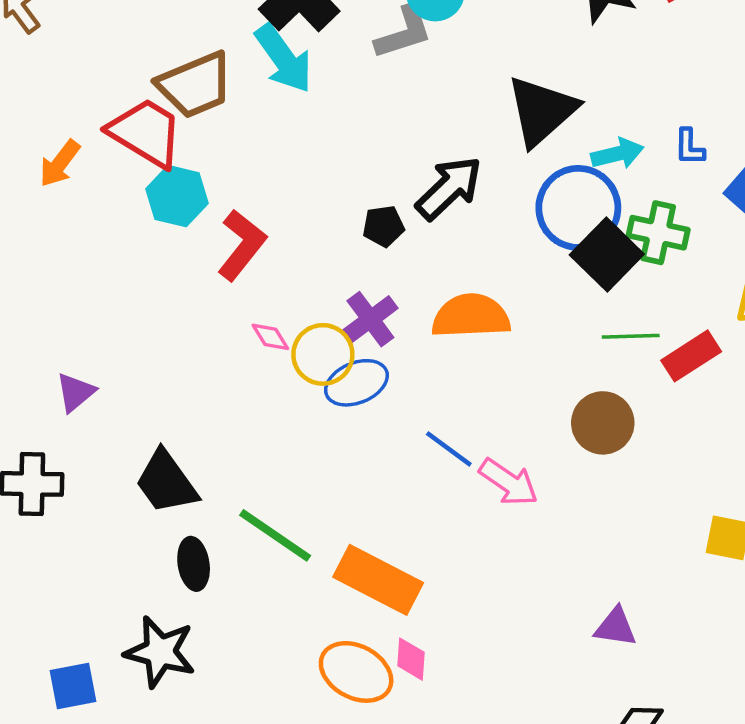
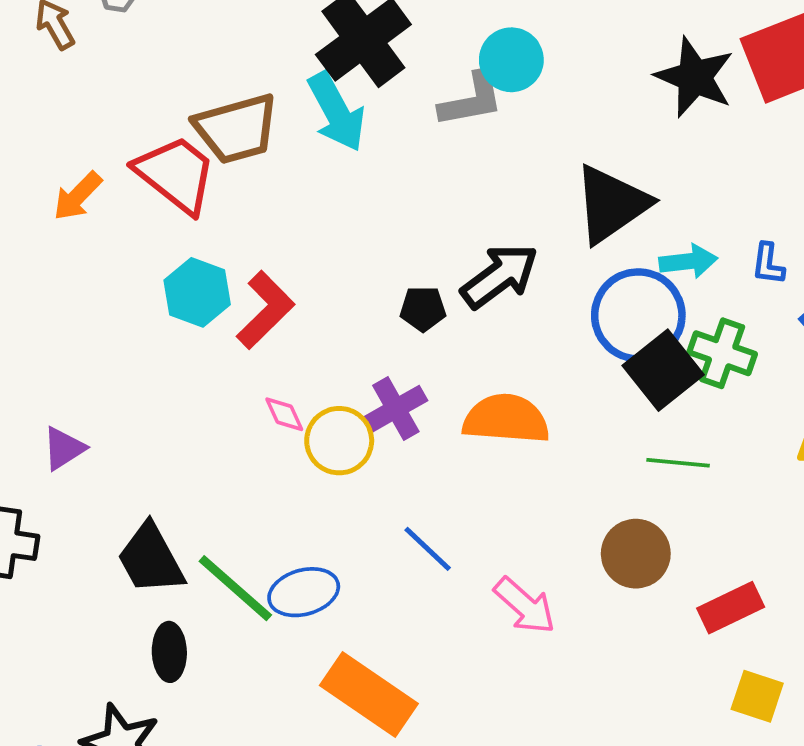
cyan hexagon: (177, 196) -> (197, 292), moved
red rectangle: (691, 356) -> (731, 608), moved
blue ellipse: (356, 383) -> (304, 592), moved
blue line: (449, 449) -> (428, 549), moved
green line: (275, 535) -> (235, 588), moved

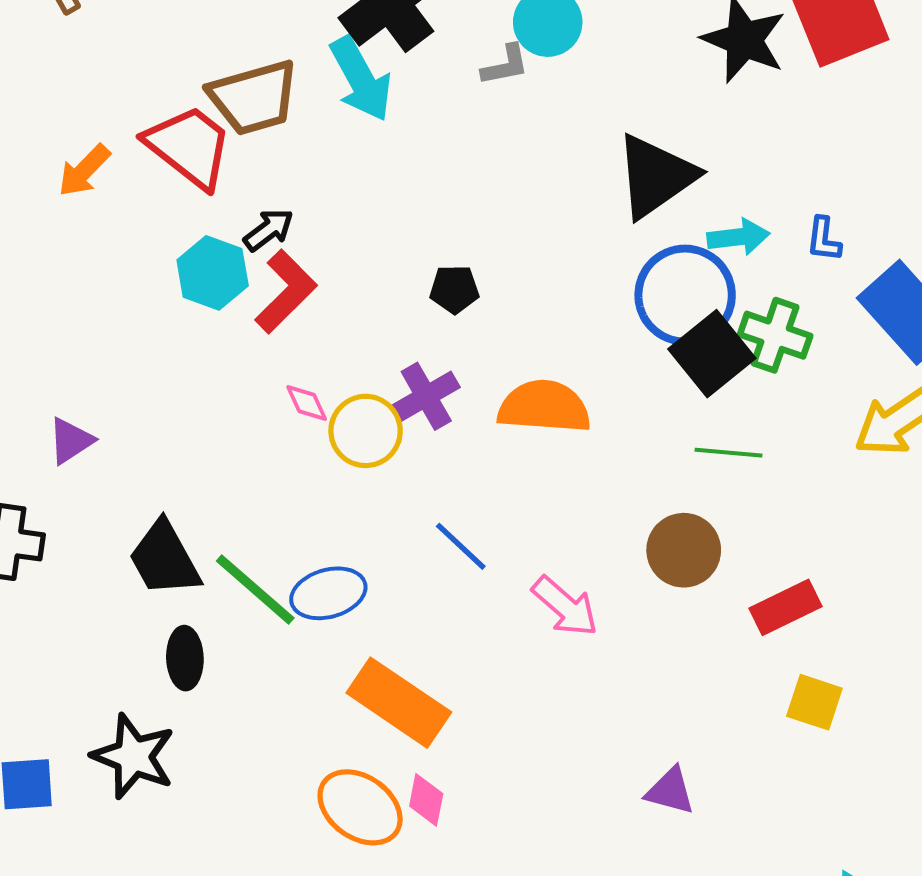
gray L-shape: (471, 100) -> (505, 65), size x0.7
black arrow: (500, 276) -> (269, 230), moved, size x0.6

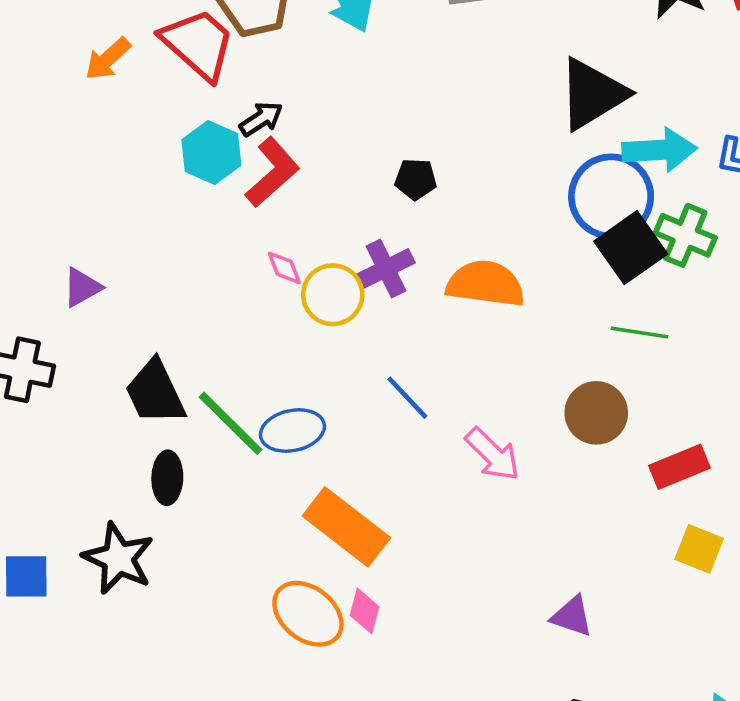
cyan arrow: (738, 237) -> (659, 150), size x1.4

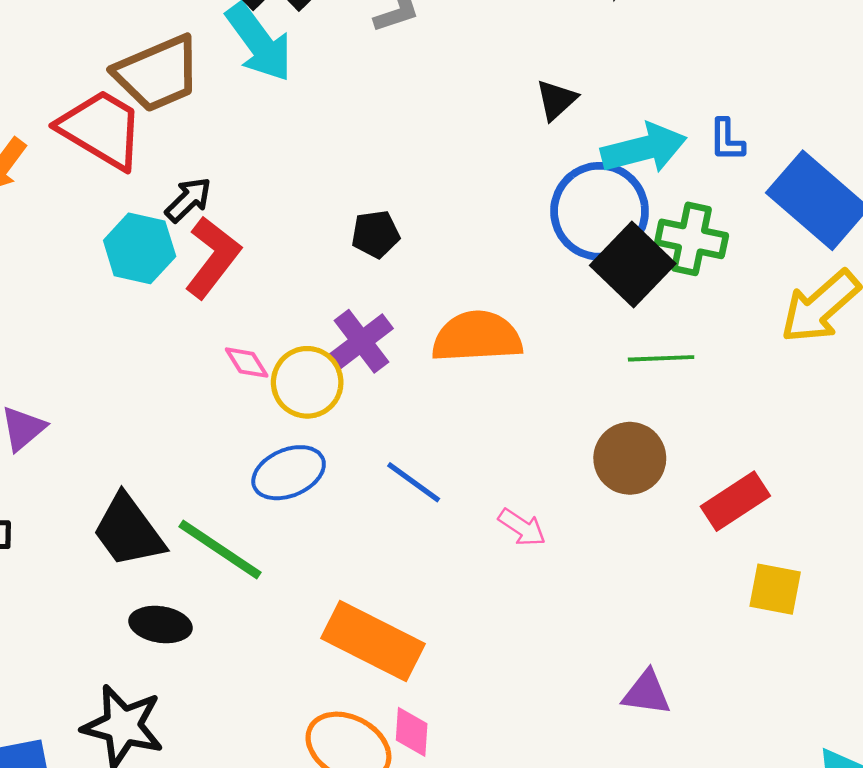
black triangle: (592, 94) -> (556, 100), size x0.5
blue ellipse: (292, 431) -> (289, 473), moved
pink arrow: (493, 454) -> (522, 527), size x0.7
black ellipse: (167, 478) -> (160, 625), turned -72

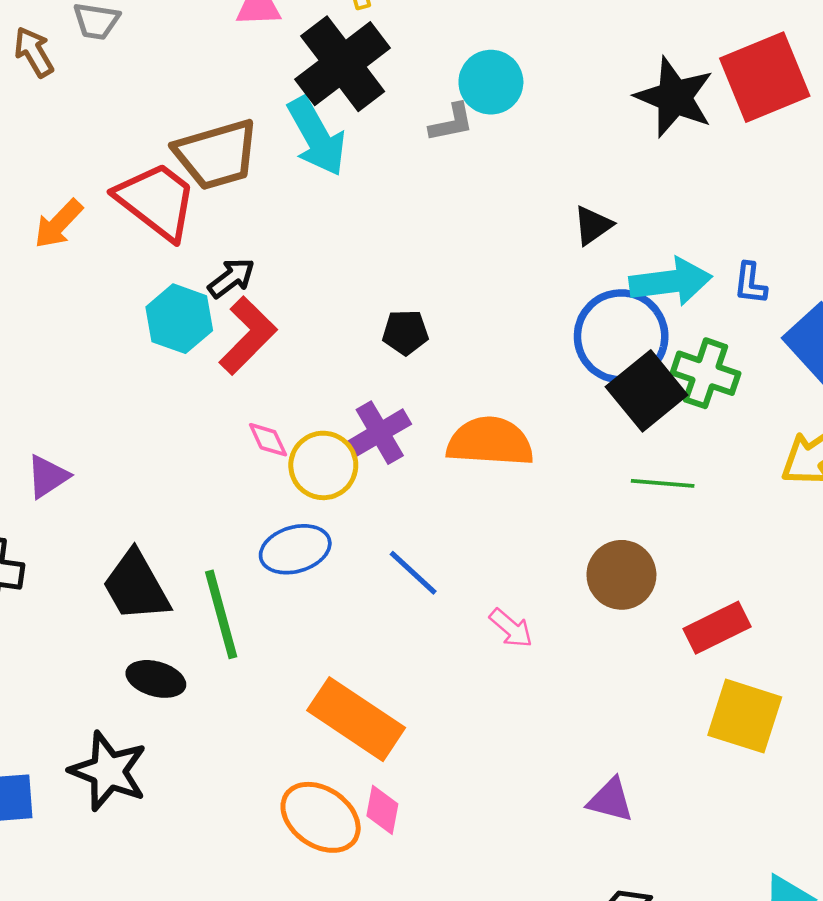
green line: (220, 549) -> (221, 614), turned 34
yellow square: (775, 589) -> (745, 716), size x1.4

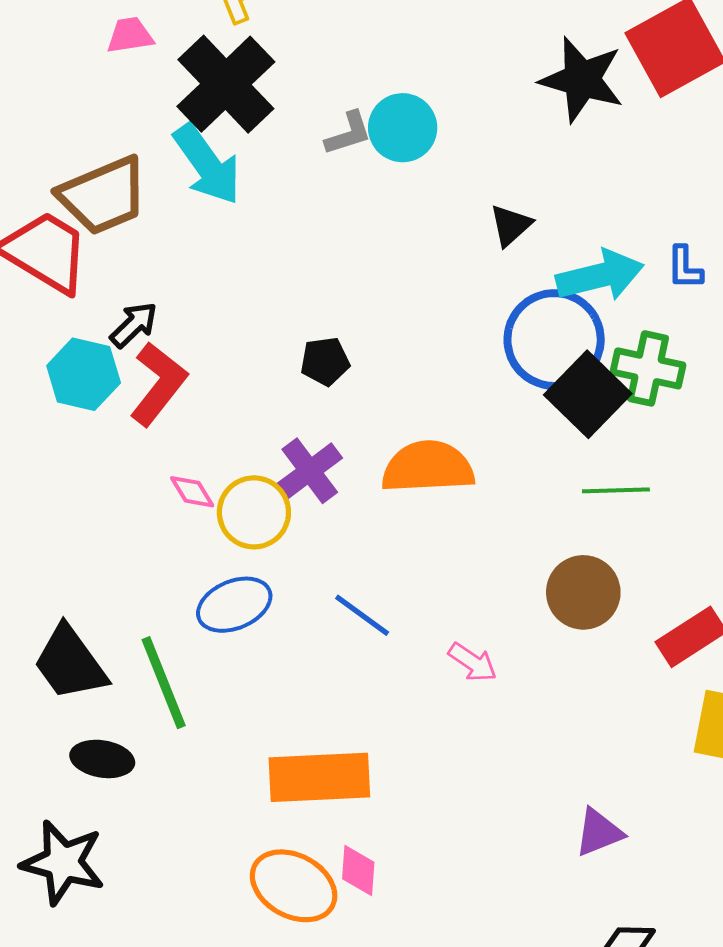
cyan circle: (491, 82) -> (403, 128), moved
orange rectangle: (356, 719) -> (319, 777), turned -30
purple triangle: (610, 800) -> (599, 832), turned -30

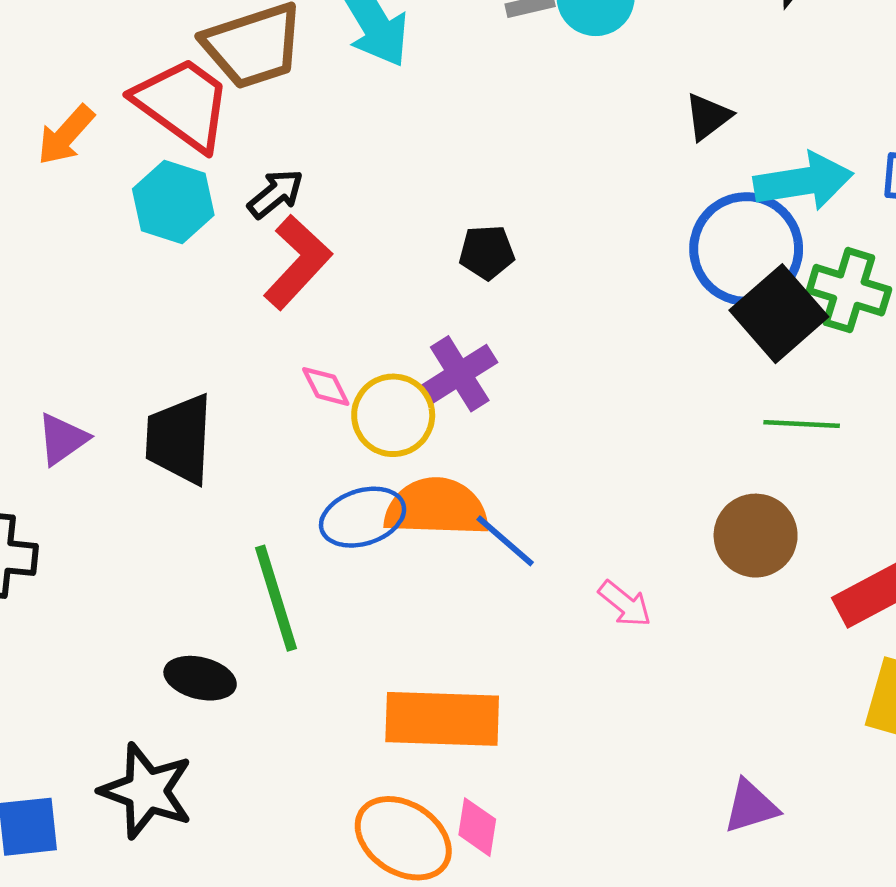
cyan hexagon: (84, 374) -> (173, 202), moved
orange semicircle: (428, 467) -> (436, 507), moved
black trapezoid: (70, 663) -> (179, 439), moved, turned 34

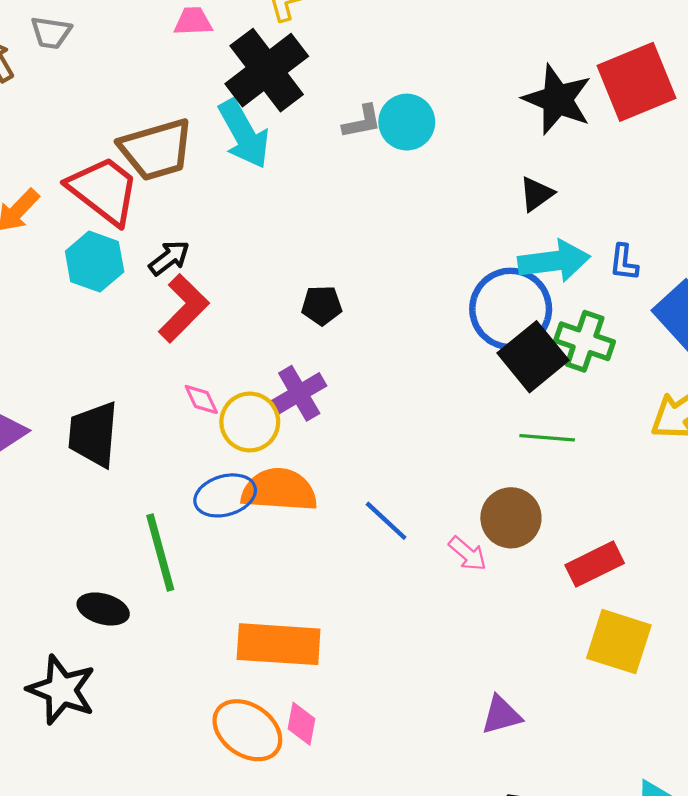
black triangle: (708, 117) -> (536, 194), moved
blue line: (505, 541) -> (386, 521), moved
pink arrow: (625, 604) -> (468, 554), moved

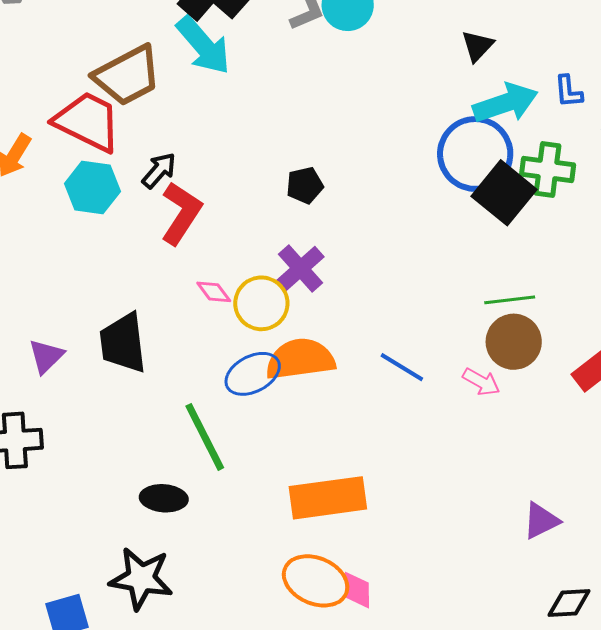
green line: (547, 438) -> (510, 300), moved
pink diamond: (302, 724) -> (357, 590), moved

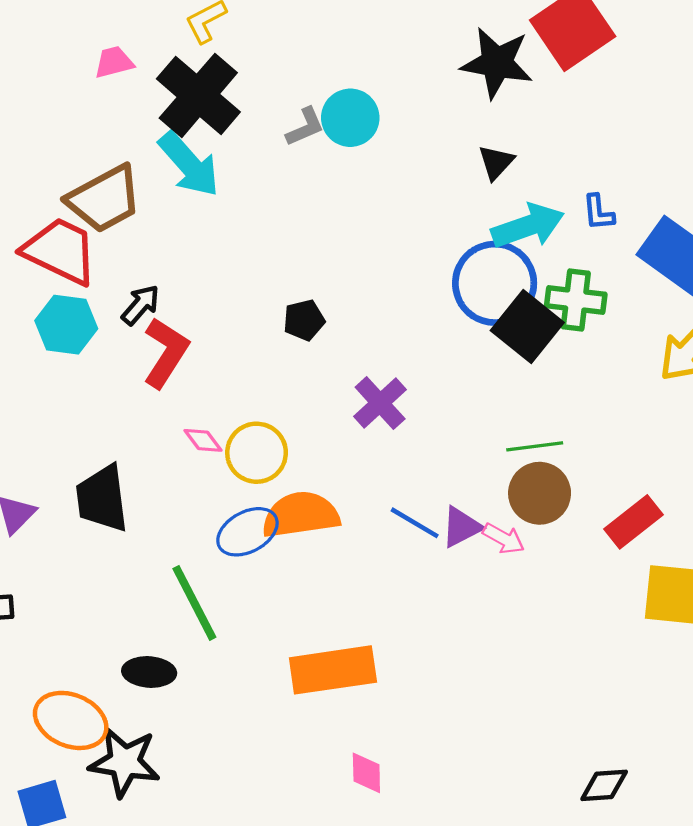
purple cross: (301, 268) -> (380, 403), moved
purple triangle: (541, 521) -> (461, 527), moved
orange ellipse: (316, 581) -> (71, 720), moved

